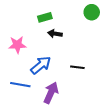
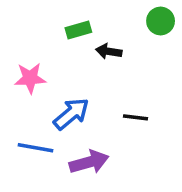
black arrow: (55, 34) -> (109, 51), moved
purple arrow: (51, 93) -> (89, 162), turned 50

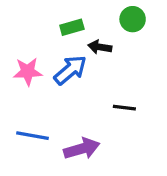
green circle: (161, 21) -> (133, 19), moved
blue arrow: (71, 114) -> (70, 70), moved

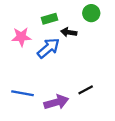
pink star: (28, 72) -> (21, 37), moved
black line: (124, 108) -> (86, 90), moved, turned -35

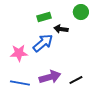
pink star: (21, 37) -> (19, 53), moved
purple arrow: (56, 102) -> (50, 77), moved

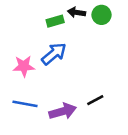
black arrow: (61, 29) -> (76, 12), moved
purple arrow: (50, 77) -> (63, 111), moved

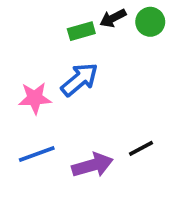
black arrow: (76, 12) -> (113, 18), turned -36
blue line: (25, 104) -> (37, 154), turned -30

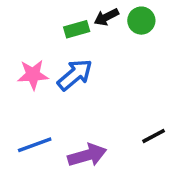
pink star: (35, 98) -> (33, 75), moved
black line: (141, 148) -> (154, 136), moved

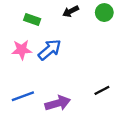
green circle: (141, 21) -> (104, 13), moved
green rectangle: (77, 29) -> (32, 19), moved, turned 35

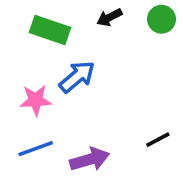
green rectangle: (32, 19) -> (50, 30), size x1.5
pink star: (22, 50) -> (36, 100), moved

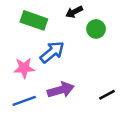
green circle: (161, 19) -> (96, 29), moved
purple arrow: (90, 159) -> (61, 90), moved

